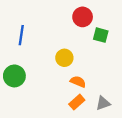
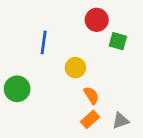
blue line: (21, 35) -> (44, 42), moved
orange semicircle: (78, 82) -> (91, 95), turned 35

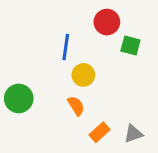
blue line: (44, 42) -> (66, 47), moved
orange semicircle: (91, 95) -> (76, 106), moved

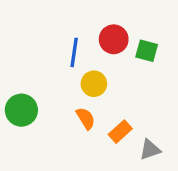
red circle: (107, 22) -> (114, 39), moved
orange rectangle: (100, 132) -> (120, 132), moved

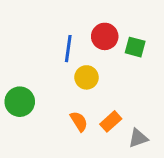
orange semicircle: (86, 118) -> (79, 121), moved

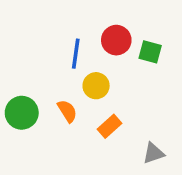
orange semicircle: (79, 121) -> (67, 111), moved
orange rectangle: (111, 121) -> (110, 126), moved

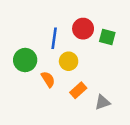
green circle: (22, 113) -> (25, 60), moved
gray triangle: (153, 153) -> (102, 102), moved

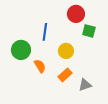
red circle: (83, 29) -> (76, 14), moved
yellow circle: (69, 61) -> (66, 51), moved

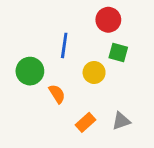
green square: (89, 31) -> (118, 53), moved
orange rectangle: (65, 75) -> (86, 122), moved

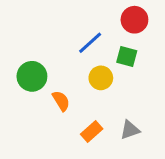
red circle: (108, 20) -> (134, 20), moved
blue line: (64, 45) -> (90, 43), moved, turned 40

